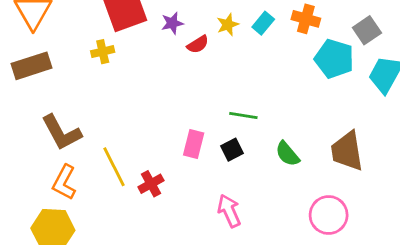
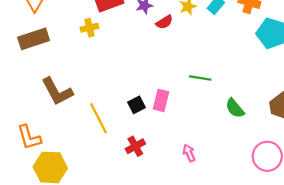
black square: (232, 150) -> (136, 105), moved
orange L-shape: (64, 182) -> (29, 137), moved, turned -44
red cross: (151, 184) -> (135, 146), moved
pink arrow: (229, 211) -> (189, 153), size x0.7

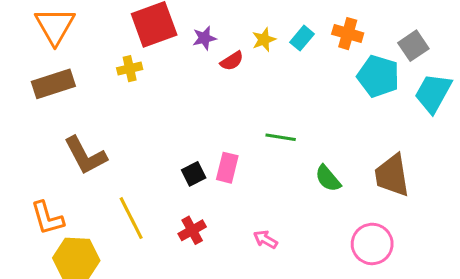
yellow line: (98, 118) -> (131, 218), moved
pink arrow: (189, 153) -> (265, 239), turned -36

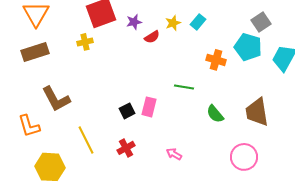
orange cross: (348, 34) -> (216, 60), moved
gray square: (413, 46) -> (261, 22), moved
orange L-shape: (47, 218) -> (29, 126), moved

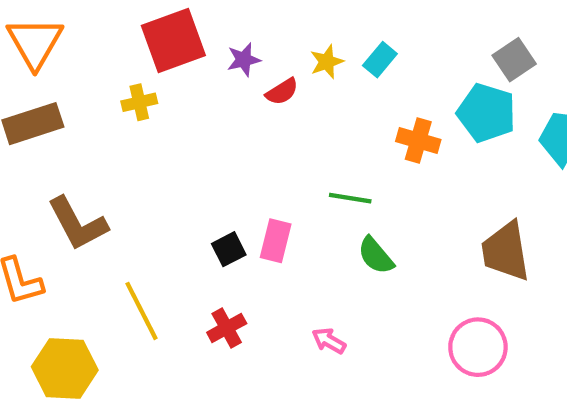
green semicircle: (215, 114) -> (376, 256), moved

